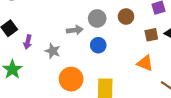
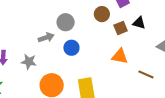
brown circle: (126, 17) -> (102, 14), moved

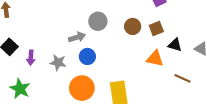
brown circle: (102, 14) -> (133, 26), moved
black triangle: (139, 23) -> (175, 45), moved
blue circle: (71, 48) -> (87, 56), moved

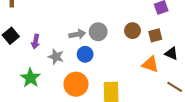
gray circle: (98, 21) -> (98, 32), moved
purple arrow: (31, 58) -> (36, 42), moved
green star: (20, 89) -> (30, 78), moved

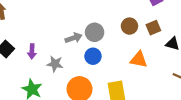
blue circle: (85, 54) -> (93, 56), moved
orange triangle: (150, 64) -> (139, 60), moved

